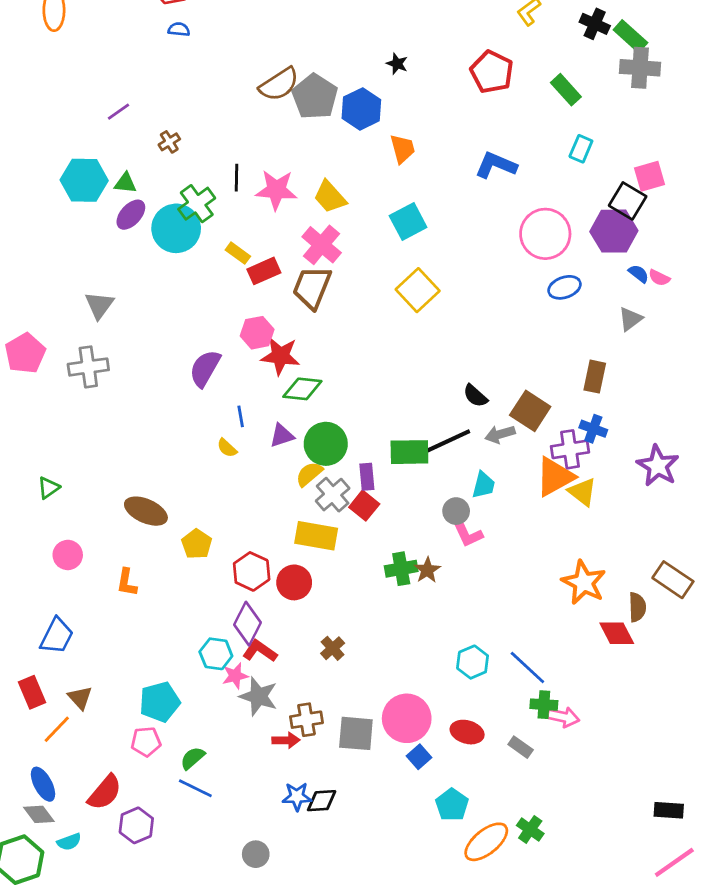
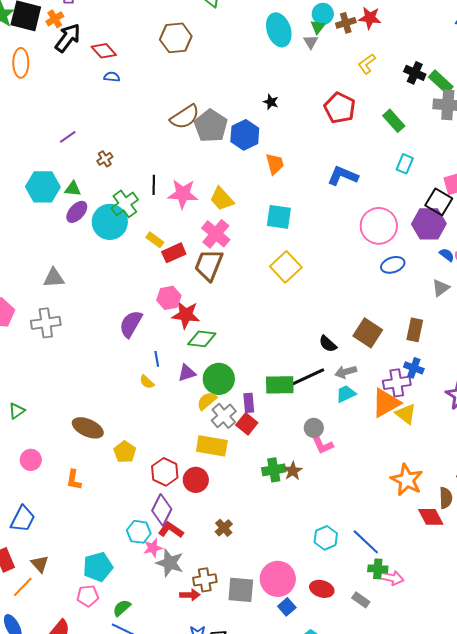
cyan square: (408, 221) -> (279, 217), turned 36
gray triangle: (99, 305) -> (54, 278), turned 50
brown square: (530, 411) -> (368, 333), moved
cyan trapezoid: (484, 485) -> (346, 394), moved, turned -130

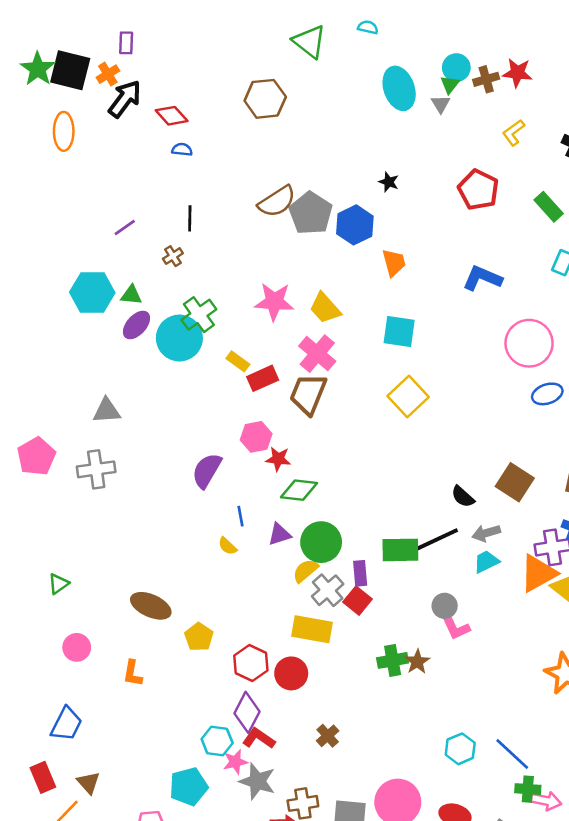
black line: (154, 185) -> (190, 218), moved
red star: (186, 315) -> (278, 459), size x0.7
cyan pentagon: (98, 567) -> (188, 786), moved

